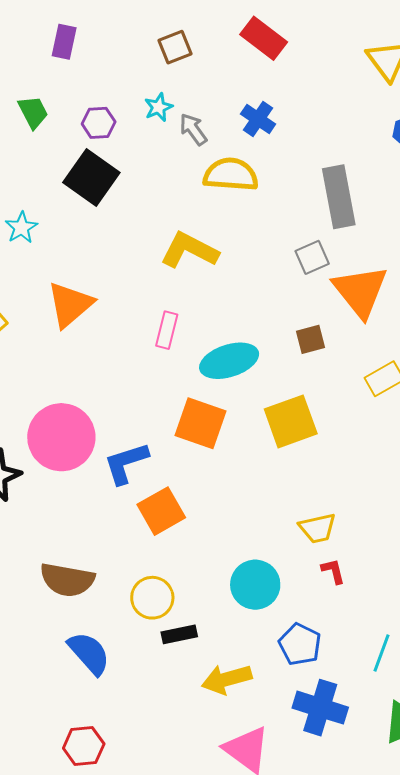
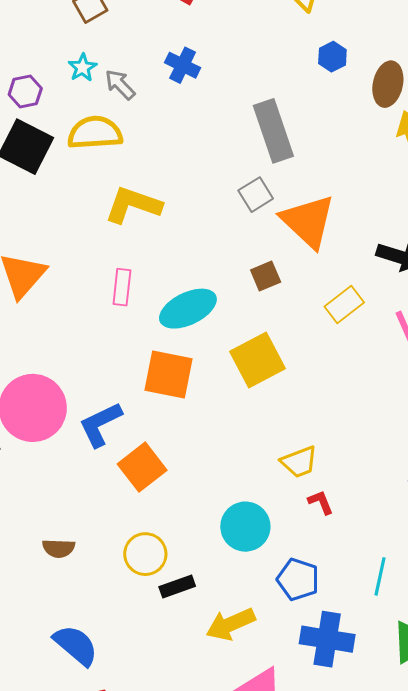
yellow semicircle: (231, 175) -> (95, 133), moved
brown semicircle: (67, 580) -> (59, 548), size x0.6
blue semicircle: (89, 653) -> (76, 645), moved

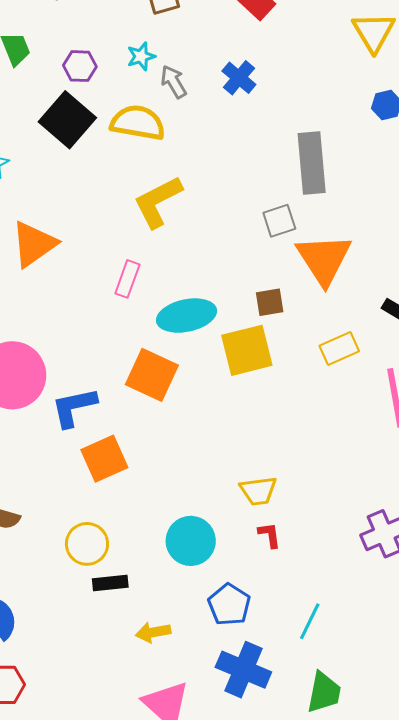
yellow L-shape: (133, 205) -> (158, 202), turned -60
yellow square: (258, 360) -> (247, 350), moved
yellow arrow: (231, 624) -> (153, 632), size x0.7

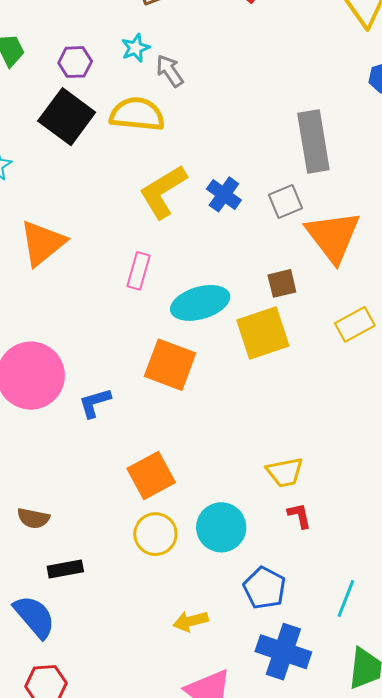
blue cross: (239, 78) -> (224, 194), moved
blue L-shape: (74, 407) -> (95, 403), size x0.7
orange square: (104, 459) -> (151, 476), moved
yellow circle: (87, 544) -> (155, 534), moved
black rectangle: (110, 583) -> (65, 569), moved

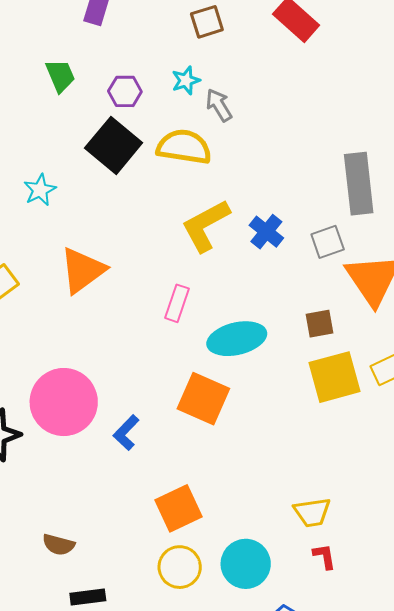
yellow square: (263, 333) -> (334, 377), moved
blue L-shape: (95, 403) -> (126, 433), turned -33

